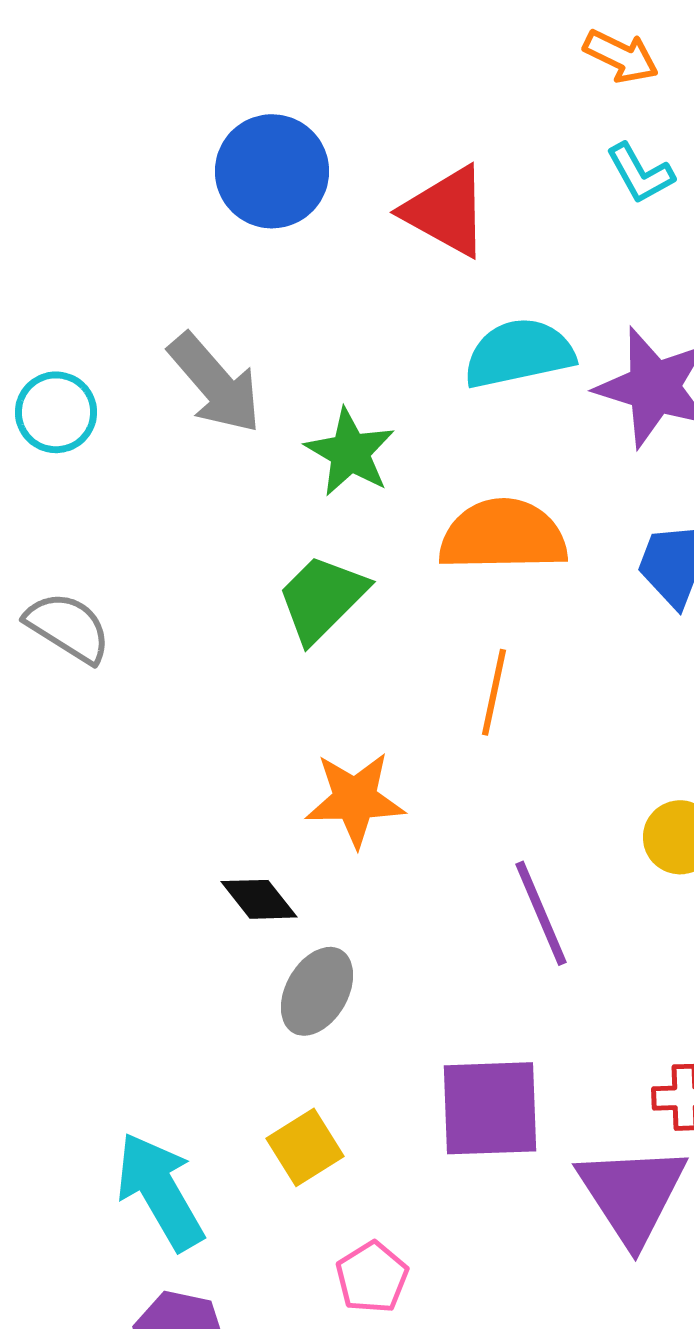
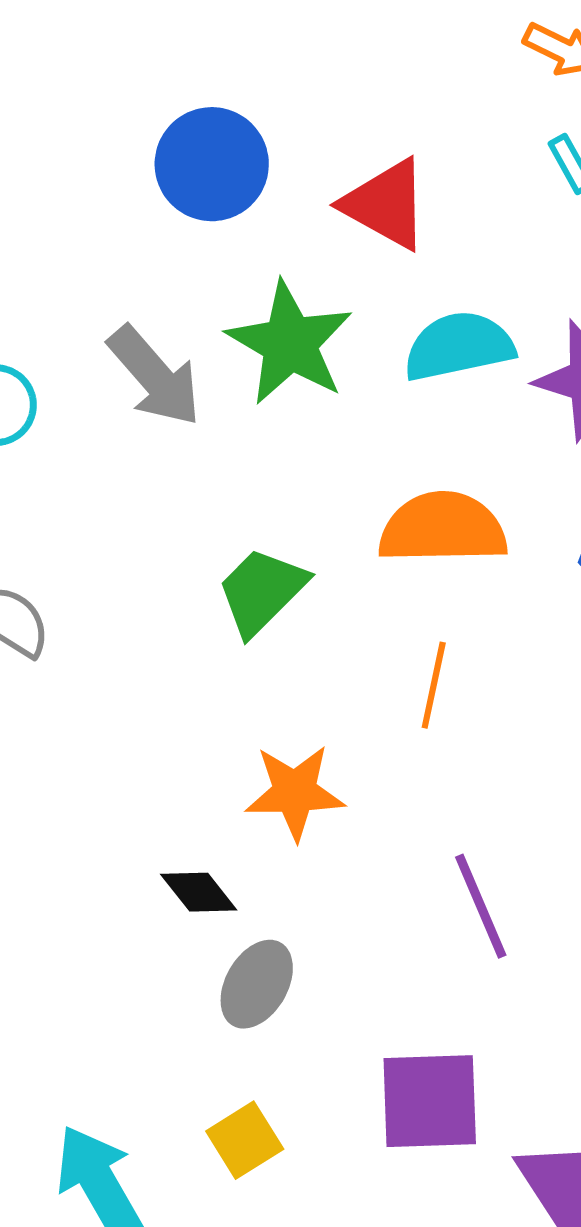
green star: (350, 452) -> (290, 343), moved, size x1.4

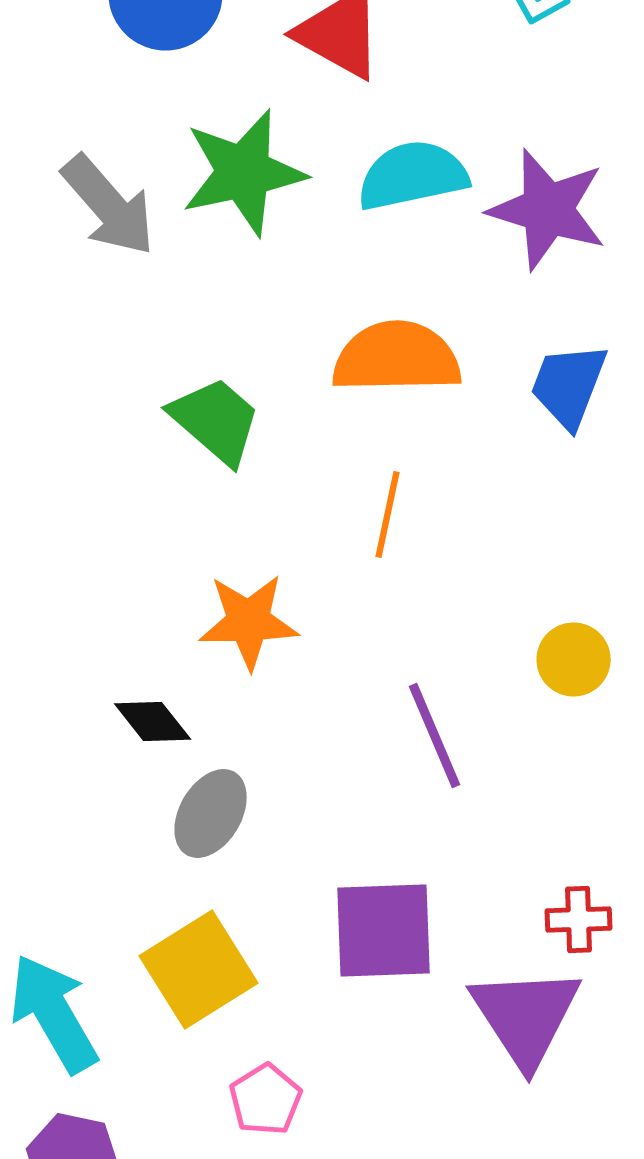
green star: (290, 343) -> (244, 172), turned 30
green trapezoid: (262, 591) -> (216, 420), turned 86
yellow square: (245, 1140) -> (199, 969), size x1.5

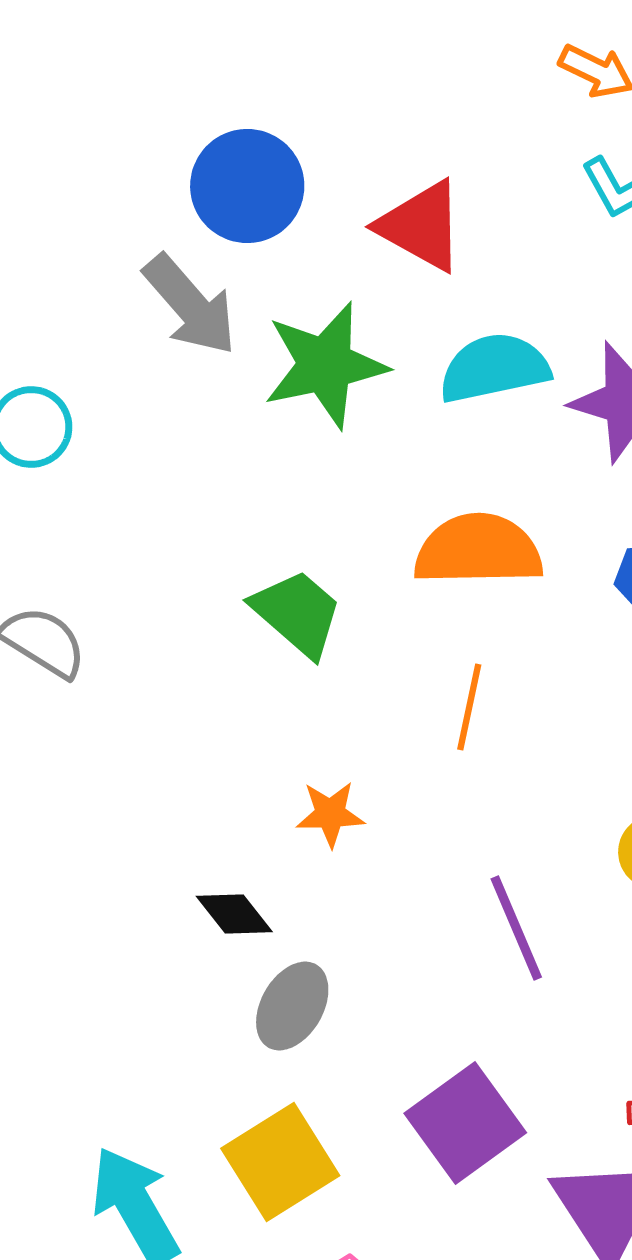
gray arrow: (109, 205) -> (190, 305), moved
orange star: (249, 621) -> (330, 814), size x0.7
purple square: (384, 930) -> (465, 1123), turned -34

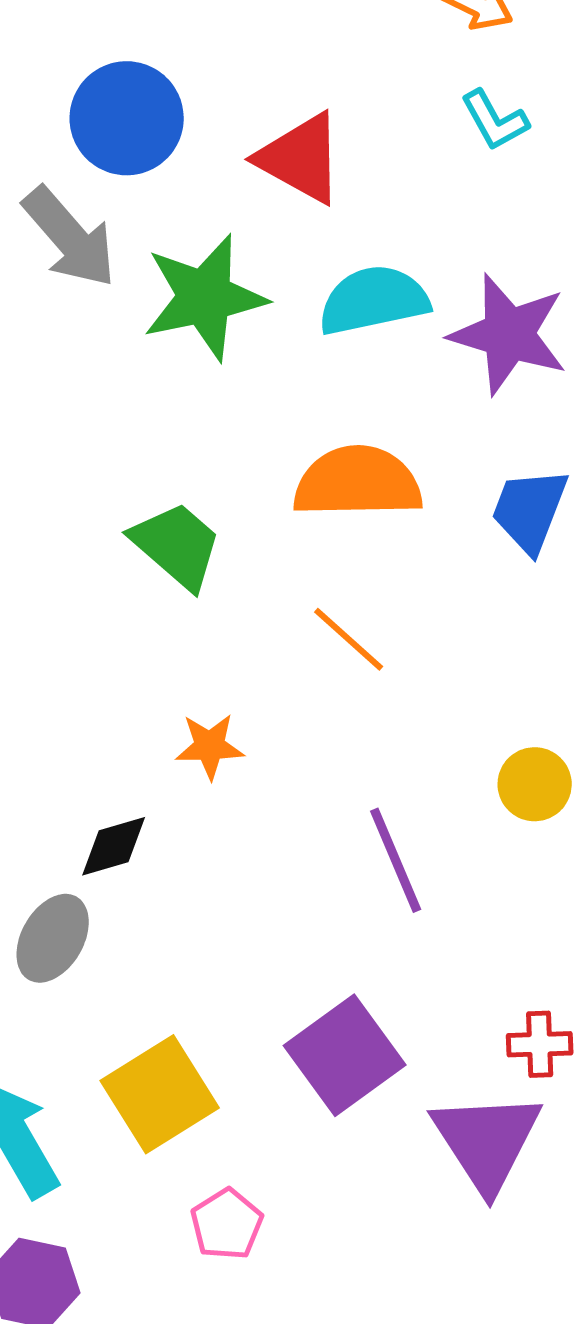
orange line: (469, 707) -> (349, 639), turned -60
black diamond: (234, 914) -> (114, 846), turned -68
gray ellipse: (292, 1006) -> (53, 938), moved

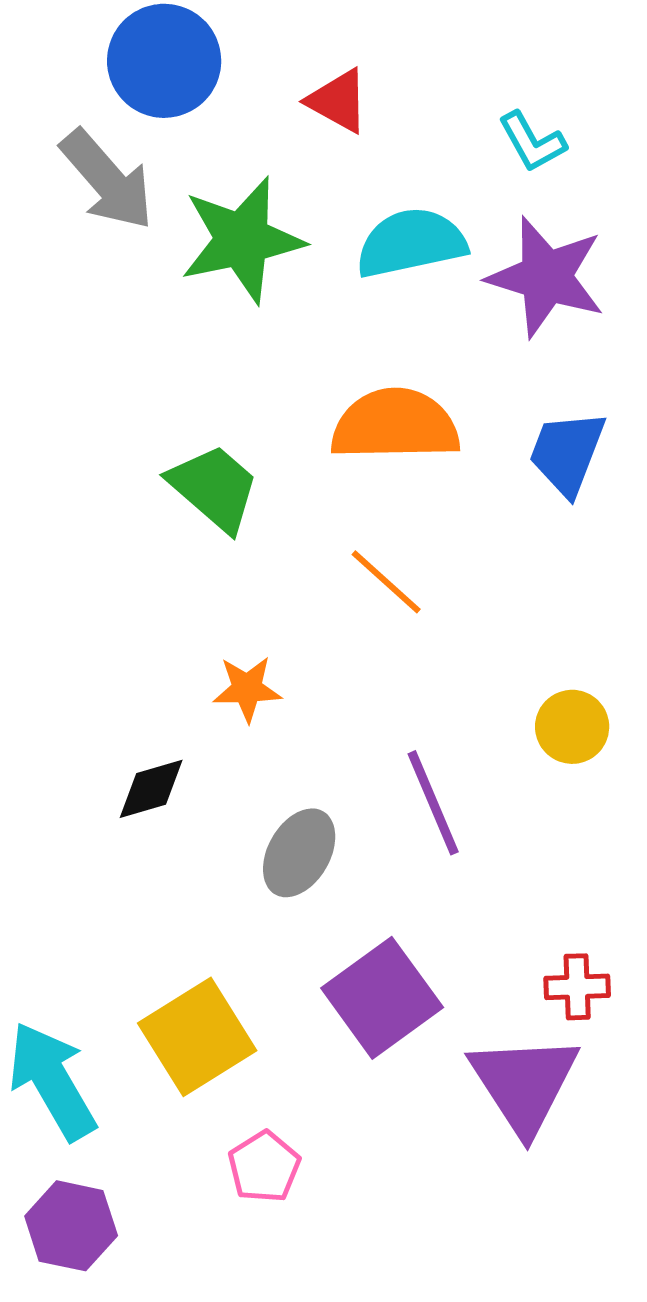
cyan L-shape: (495, 120) -> (532, 142), moved
red triangle: (301, 158) -> (338, 101), size x0.7
gray ellipse: (53, 938) -> (299, 853), moved

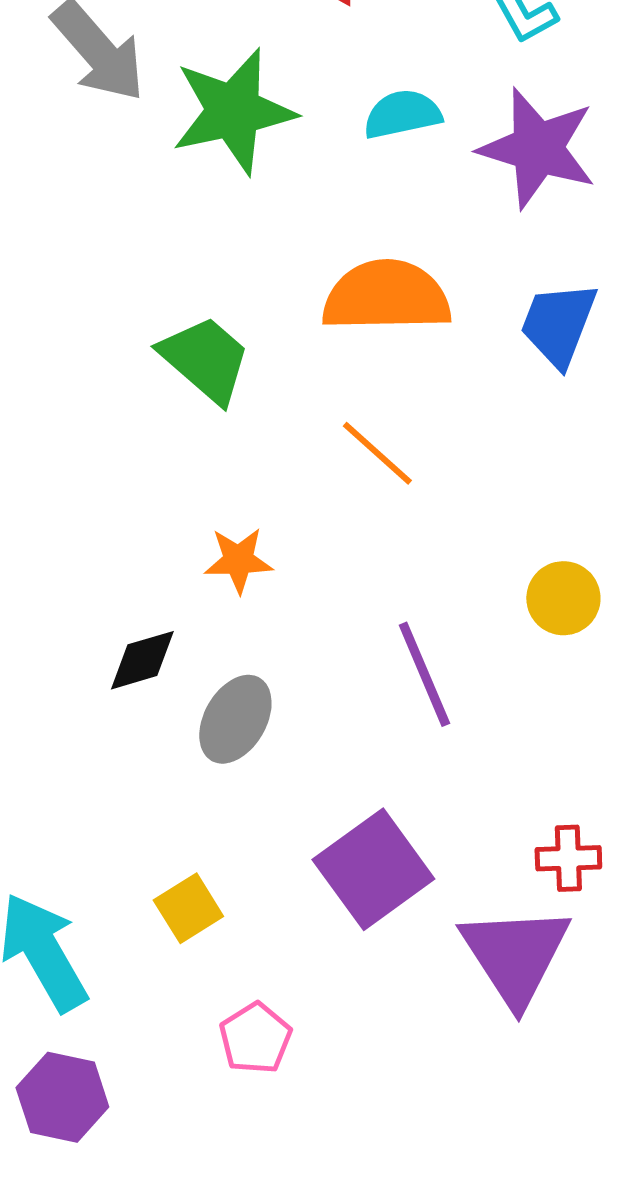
cyan semicircle: (411, 243) -> (402, 114), size x0.7
gray ellipse: (299, 853) -> (235, 719), moved
yellow square: (197, 1037) -> (188, 908), size x0.6

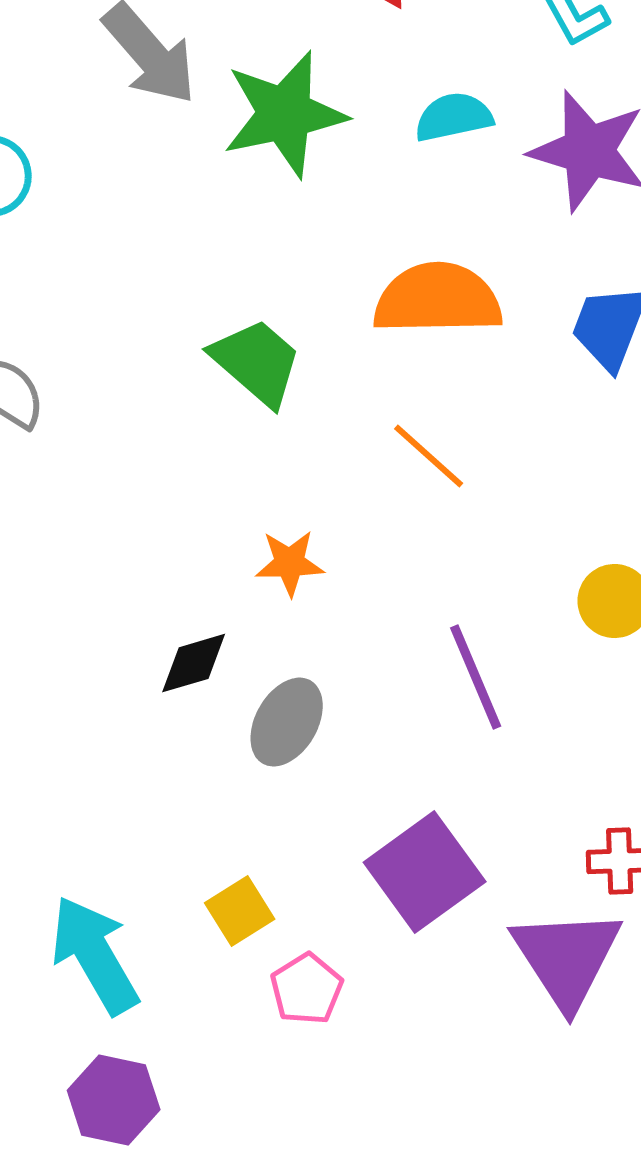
pink pentagon: (255, 1038) -> (307, 989), moved

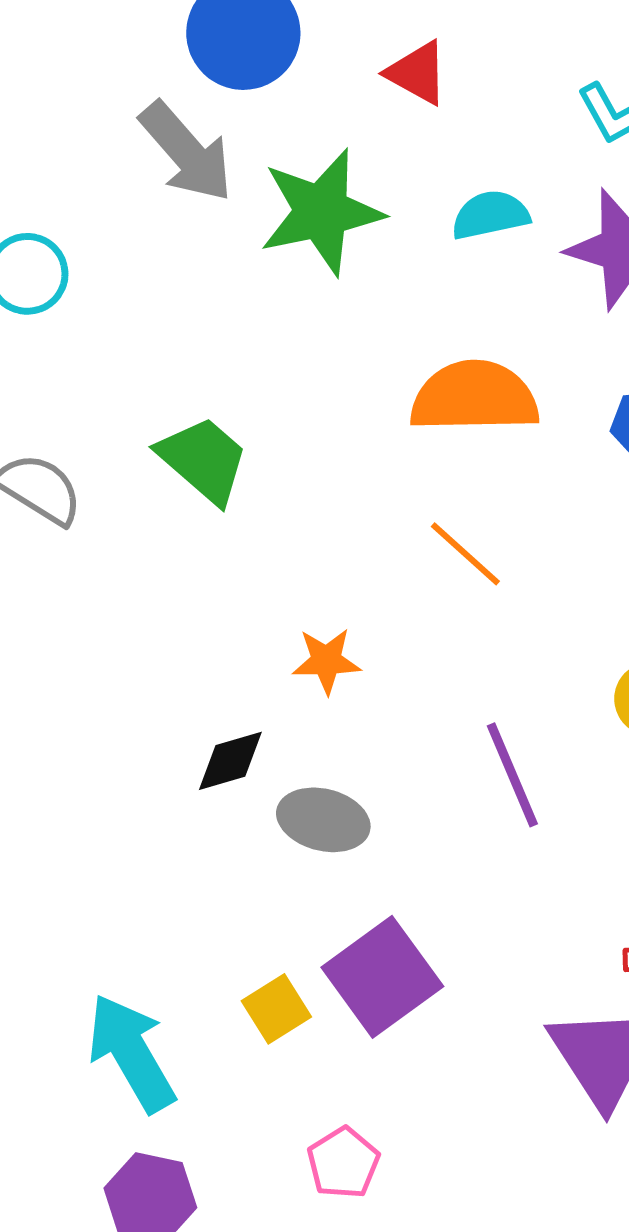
green trapezoid: (257, 362) -> (203, 460), moved
gray ellipse: (287, 722) -> (323, 820), turned 74
purple square: (425, 872) -> (382, 977), moved
pink pentagon: (307, 989) -> (343, 1163), moved

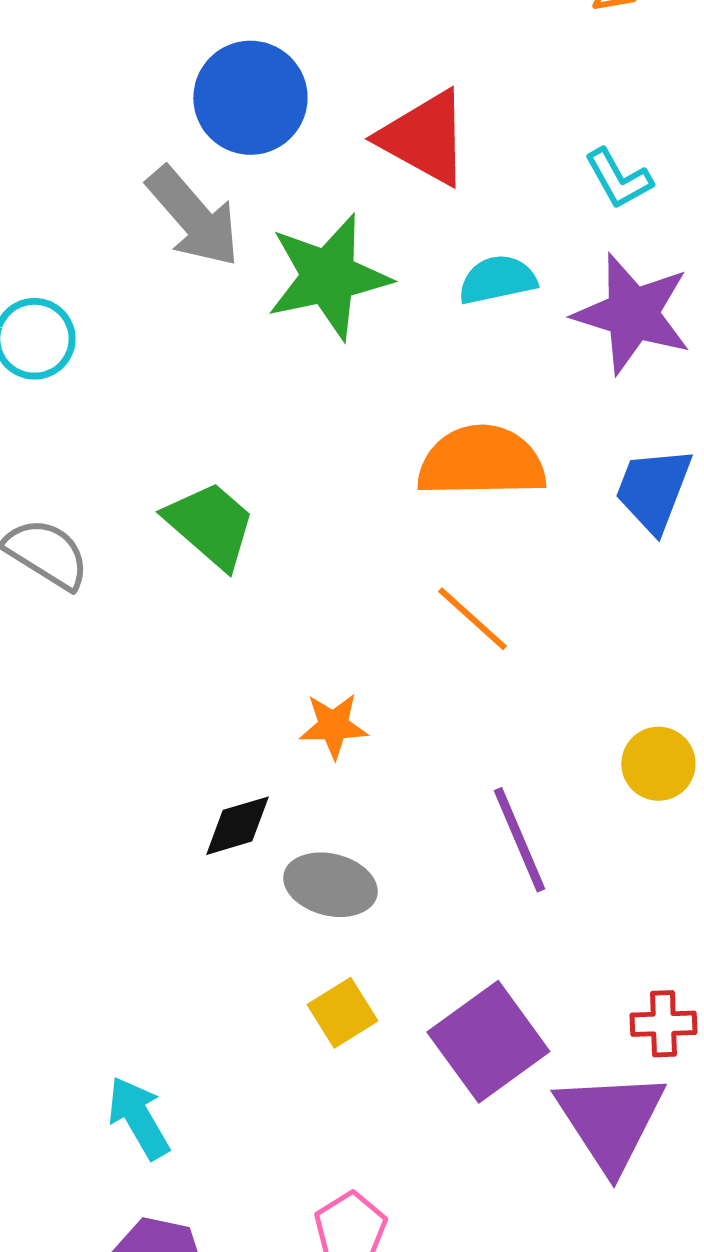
red triangle: (417, 73) -> (424, 138), size x1.5
purple square: (382, 977) -> (488, 1042), moved
yellow square: (276, 1009) -> (342, 1013), moved
cyan arrow: (131, 1053) -> (138, 1118), size x0.7

